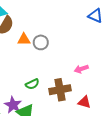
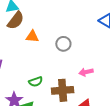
gray circle: (41, 42) -> (63, 44), moved

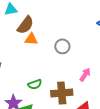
brown semicircle: (16, 20) -> (25, 25), moved
pink arrow: (86, 72) -> (85, 75), turned 136

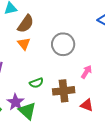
orange triangle: (31, 39) -> (24, 44), moved, turned 48
gray circle: (62, 46) -> (63, 44), size x1.5

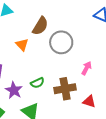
brown semicircle: (26, 24) -> (40, 26), moved
purple star: (15, 102) -> (14, 90), moved

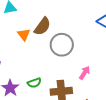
orange triangle: (22, 45) -> (24, 35), moved

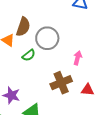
green semicircle: (34, 83) -> (29, 55), moved

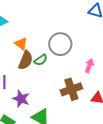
brown semicircle: (23, 27) -> (26, 60), moved

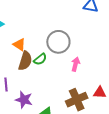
pink arrow: (89, 66) -> (76, 64), moved
brown cross: (71, 89) -> (77, 100), moved

